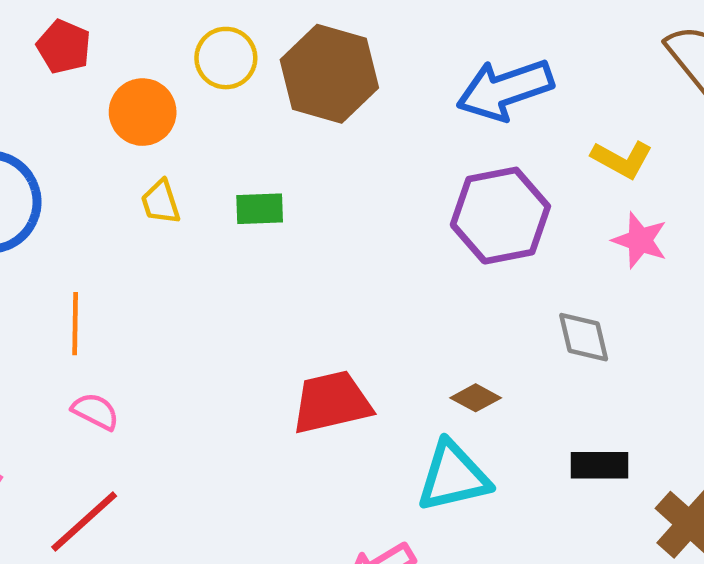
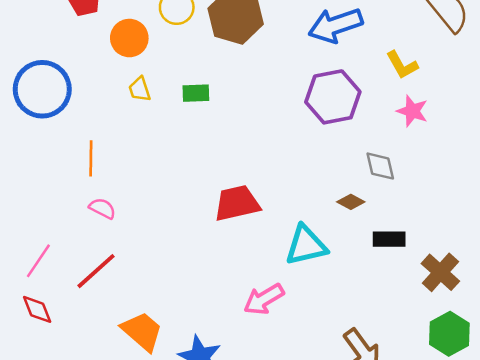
yellow L-shape: (622, 159) -> (402, 65), turned 32
brown diamond: (476, 398) -> (351, 202), moved

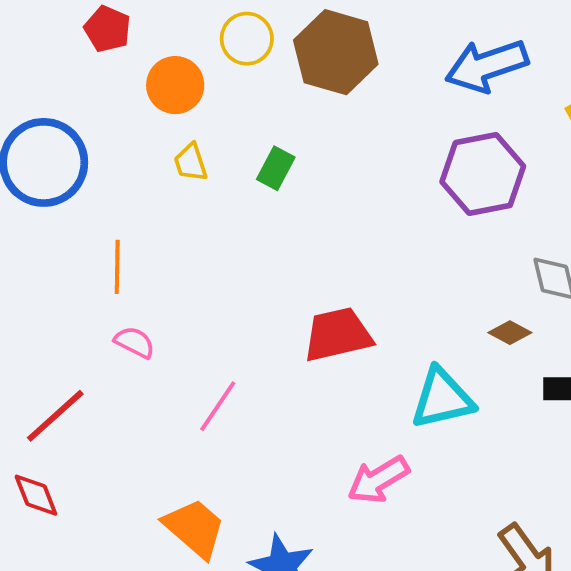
green rectangle: (196, 93) -> (276, 168), turned -60
pink line: (38, 261) -> (218, 406), moved
red line: (96, 271) -> (55, 416), moved

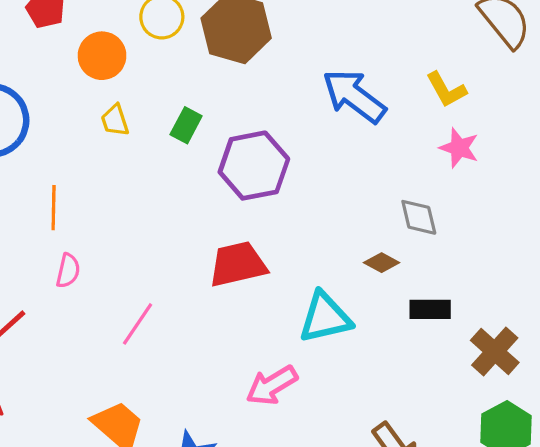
blue arrow: (487, 66) -> (354, 96), moved, turned 56
purple hexagon: (483, 174) -> (254, 166), moved
pink semicircle: (135, 342) -> (68, 271), turned 76

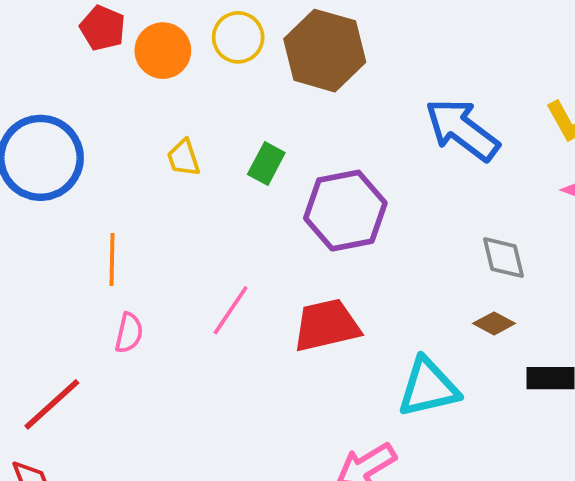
orange circle: (102, 56) -> (163, 51), moved
gray diamond: (419, 217) -> (503, 258), moved
pink line: (138, 324) -> (231, 310), moved

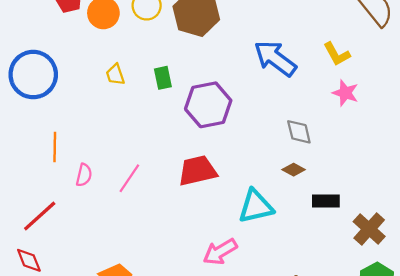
green rectangle: (266, 163) -> (163, 78), turned -40
orange line: (112, 259) -> (55, 147), moved
pink line: (231, 310) -> (129, 178), moved

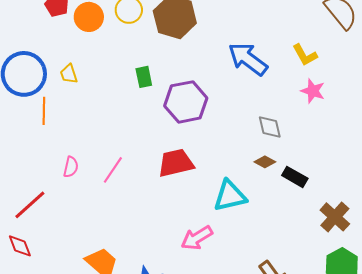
yellow trapezoid: (115, 75) -> (69, 74), moved
orange line: (55, 147) -> (44, 111), moved
black rectangle: (326, 201) -> (295, 177), moved, turned 30

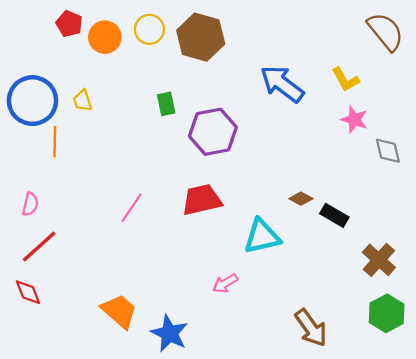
gray diamond: (270, 127) -> (388, 151), moved
pink semicircle: (71, 167) -> (30, 204), moved
pink arrow: (197, 238) -> (225, 283), size x0.7

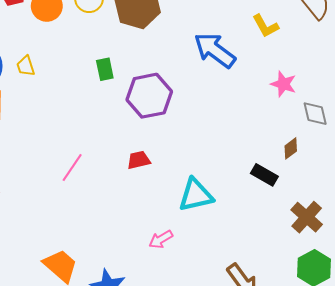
yellow L-shape: (345, 79) -> (265, 26), moved
brown diamond: (301, 199) -> (291, 148), moved, turned -65
red trapezoid: (202, 200) -> (139, 160), size x0.6

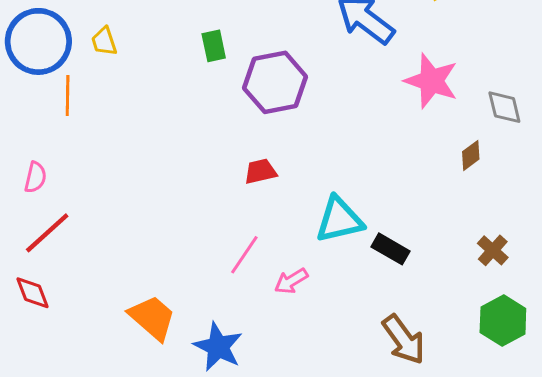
pink star: (283, 84) -> (431, 81), moved, size x1.5
pink line: (72, 167) -> (244, 255), moved
black rectangle: (264, 175) -> (390, 249), moved
brown cross: (307, 217) -> (493, 250), size x0.7

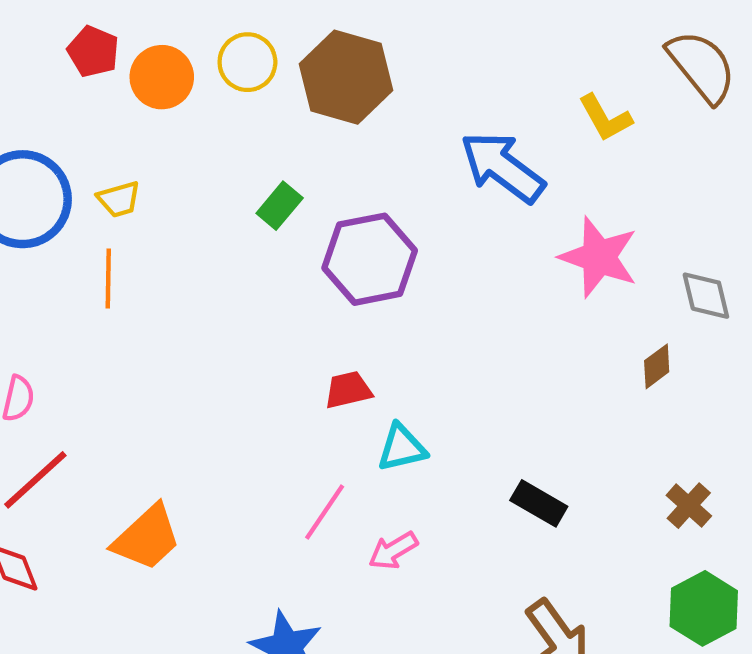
yellow trapezoid: (104, 41) -> (119, 199), turned -88
green rectangle: (214, 46) -> (280, 206), turned 52
orange line: (68, 96) -> (108, 278), moved
cyan triangle: (339, 220) -> (402, 448), moved, size x0.7
orange trapezoid: (152, 318) -> (147, 538), moved, turned 96

